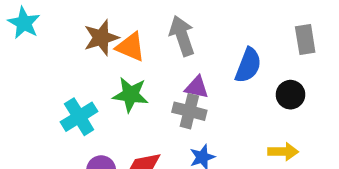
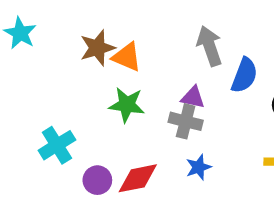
gray arrow: (182, 36) -> (209, 46), moved
cyan cross: (79, 117) -> (57, 145), moved

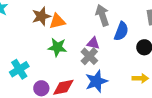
orange triangle: (127, 57) -> (57, 21), turned -36
gray cross: (186, 121) -> (89, 56), turned 30
blue star: (198, 167) -> (96, 81), size x1.6

